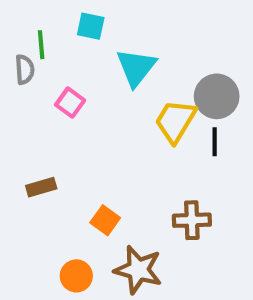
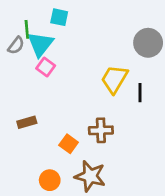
cyan triangle: (136, 67) -> (40, 44), moved
gray semicircle: (25, 69) -> (16, 45), turned 42
gray circle: (217, 96) -> (148, 43), moved
brown cross: (192, 220) -> (101, 130), moved

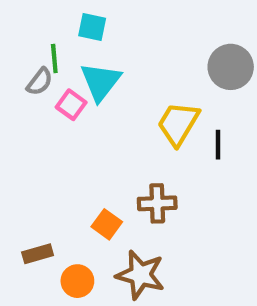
green line: (27, 29) -> (54, 59), moved
cyan triangle: (40, 44) -> (101, 82), moved
gray semicircle: (16, 45) -> (40, 82), moved
brown rectangle: (27, 122) -> (38, 254), moved

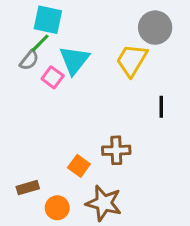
cyan square: (92, 27) -> (48, 20), moved, size x1.4
green line: (54, 59) -> (40, 43), turned 50
gray circle: (231, 67) -> (155, 28), moved
yellow trapezoid: (178, 124) -> (132, 60), moved

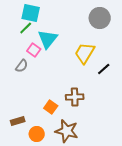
gray semicircle: (29, 60) -> (22, 66), moved
yellow trapezoid: (132, 60) -> (85, 53), moved
black line: (161, 107) -> (104, 69), turned 48

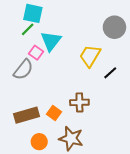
gray circle: (100, 18) -> (114, 27), moved
gray semicircle: (22, 66) -> (23, 70), size x1.5
brown rectangle: (18, 121) -> (26, 115), moved, size x1.6

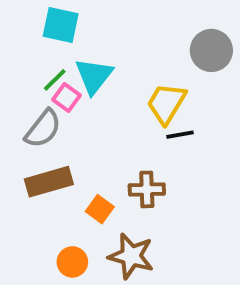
green line: (28, 29) -> (55, 80), moved
black line: (110, 73) -> (180, 135), moved, turned 32
brown rectangle: (26, 115) -> (49, 182), moved

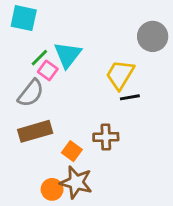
cyan square: (61, 25) -> (24, 18), moved
brown star: (131, 256) -> (76, 182), moved

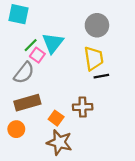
gray circle: (153, 36) -> (97, 25), moved
yellow trapezoid: (120, 75) -> (94, 58), turned 140
orange circle: (52, 189) -> (16, 129), moved

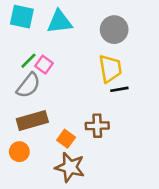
cyan triangle: (53, 43) -> (60, 22), moved, turned 45
green line: (31, 45) -> (28, 61), moved

